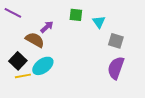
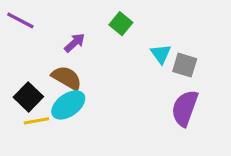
green square: (76, 15) -> (121, 24), turned 32
cyan triangle: (99, 22) -> (161, 54), moved
brown semicircle: (35, 40) -> (67, 78), moved

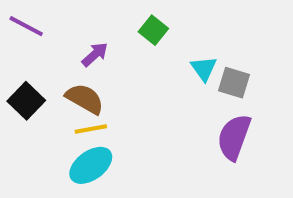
black square: (28, 97) -> (26, 101), moved
cyan ellipse: (68, 105) -> (91, 165), moved
yellow line: (36, 121) -> (91, 129), moved

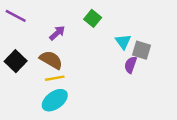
purple semicircle: (234, 137) -> (131, 65), moved, size x0.6

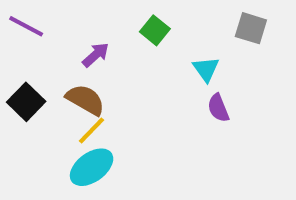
gray square: (142, 50) -> (251, 28), moved
purple semicircle: (131, 65) -> (218, 108), turned -42
yellow line: (55, 78) -> (92, 130), turned -36

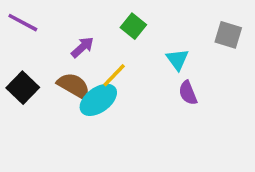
gray square: (251, 28) -> (228, 35), moved
yellow line: (92, 130) -> (114, 75), moved
cyan ellipse: (92, 167) -> (98, 100), moved

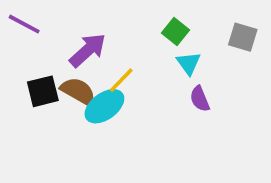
green square: (133, 26) -> (175, 32), moved
purple arrow: (83, 47) -> (88, 50), size x1.5
black square: (23, 88) -> (43, 91), moved, turned 32

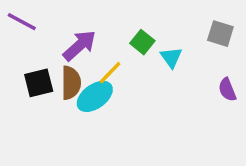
green square: (175, 32) -> (142, 42), moved
brown semicircle: (78, 91) -> (71, 83), turned 60
purple semicircle: (200, 99) -> (227, 90), moved

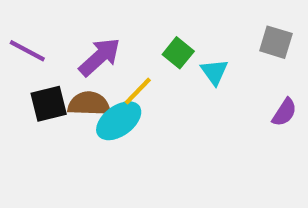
purple line: (22, 22) -> (27, 51), moved
brown semicircle: (71, 83) -> (89, 104), turned -88
purple semicircle: (227, 90) -> (284, 112), turned -125

